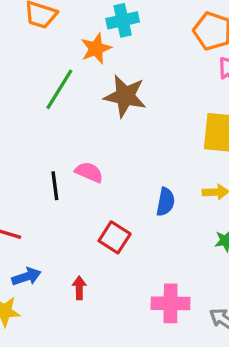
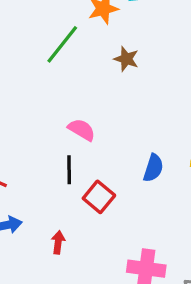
brown star: (125, 96) -> (126, 59), size x0.6
black line: (55, 186) -> (69, 170), moved

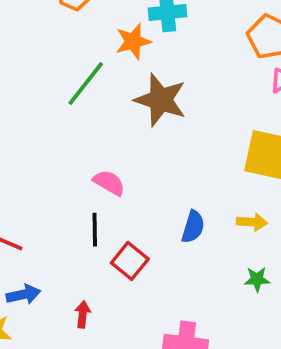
brown star: (126, 59) -> (161, 100), size x1.8

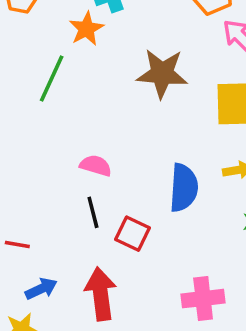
brown star: (161, 100) -> (162, 73), moved
blue semicircle: (193, 227) -> (184, 188), size x1.5
red arrow: (83, 314) -> (101, 294), size x2.0

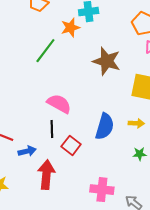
pink semicircle: (96, 166) -> (59, 104), size x1.4
blue arrow: (41, 289) -> (27, 151), moved

